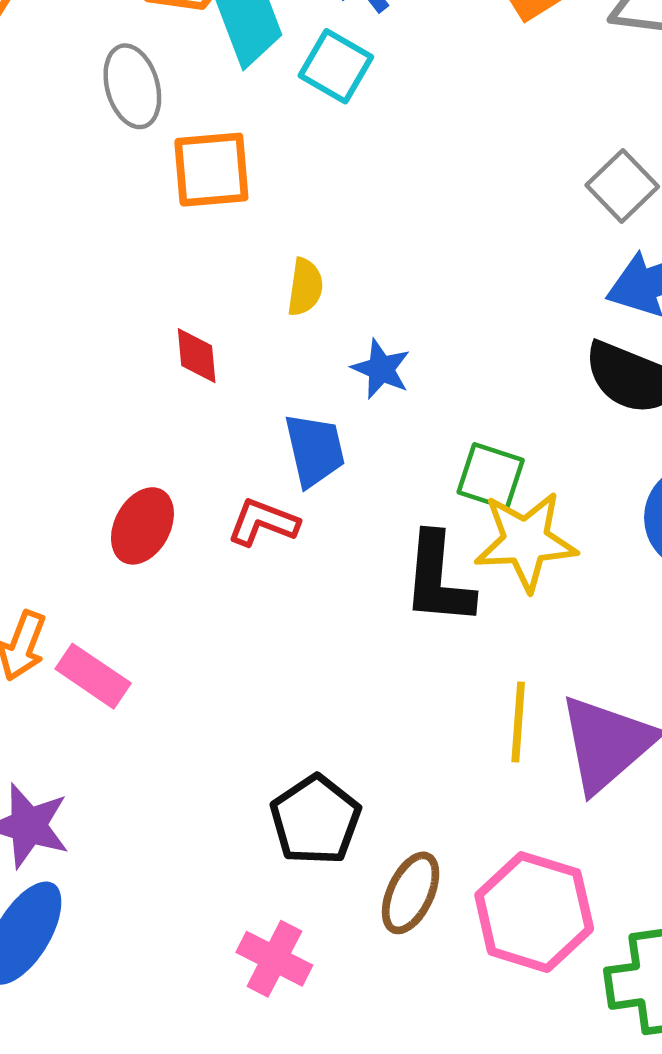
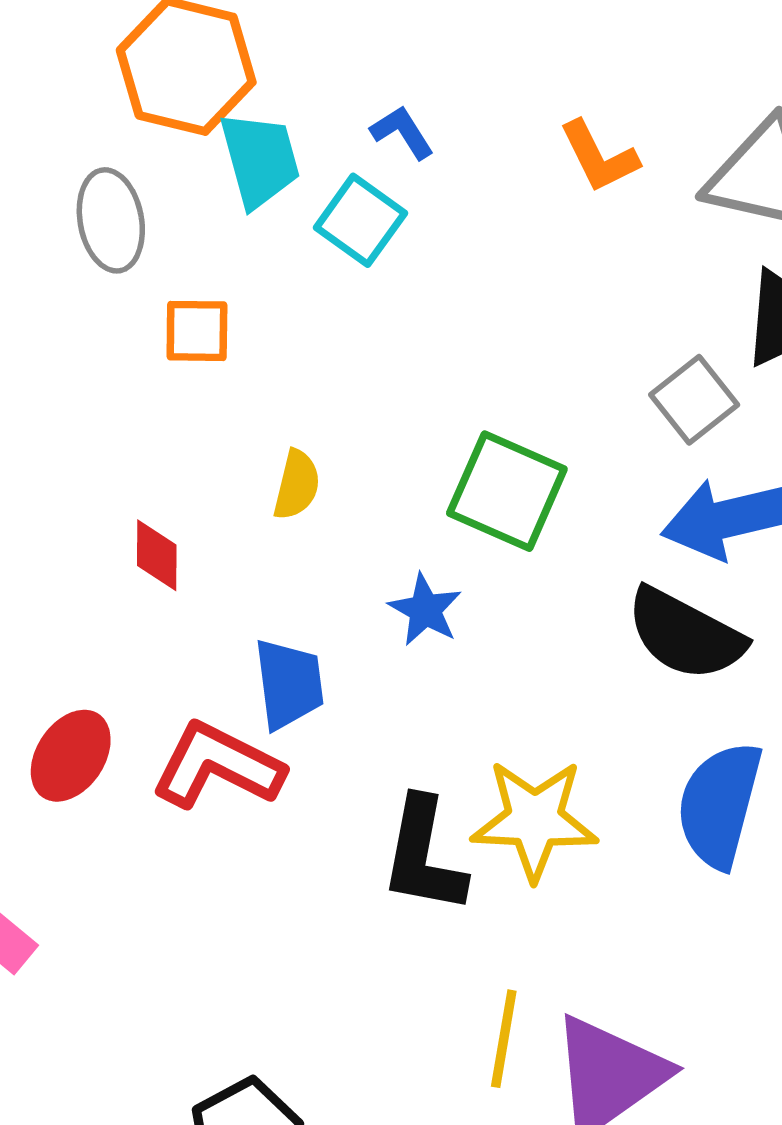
orange square: (211, 170) -> (197, 331), size x0.7
blue star: (381, 369) -> (425, 610), moved
green square: (491, 476) -> (507, 491), moved, size x1.4
red L-shape: (263, 522) -> (218, 766), size x1.5

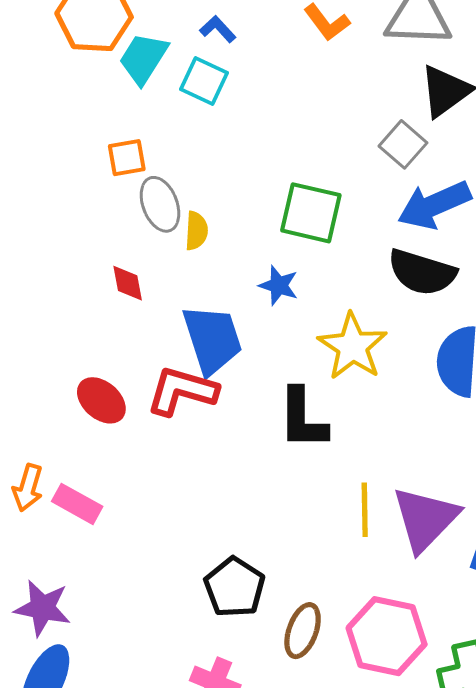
cyan trapezoid: (260, 160) -> (143, 58), turned -122
gray ellipse: (111, 220) -> (160, 204), moved
blue trapezoid: (289, 684) -> (212, 339), size x1.4
red ellipse: (71, 756) -> (101, 400), turned -72
yellow star: (534, 820) -> (353, 347), moved, turned -30

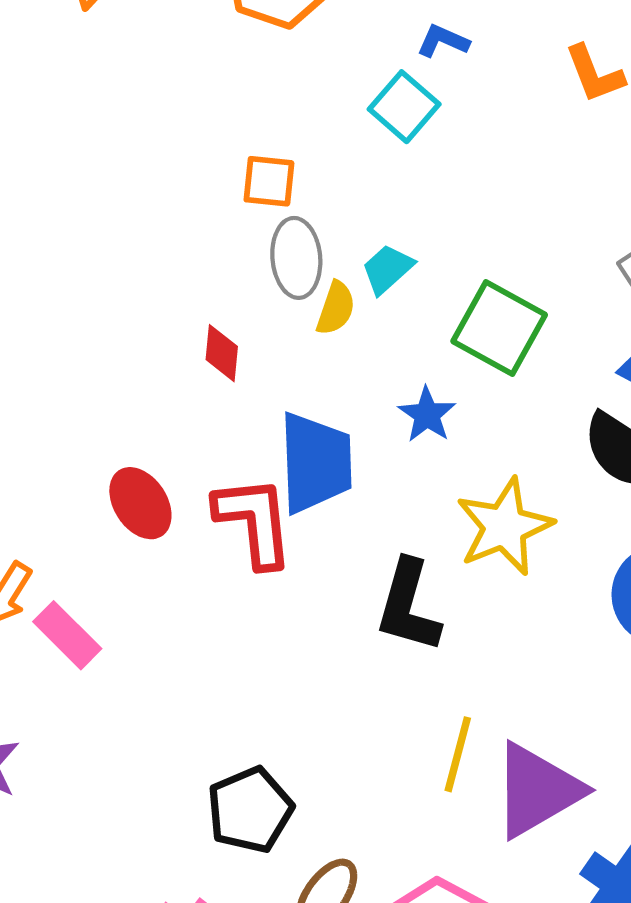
blue L-shape: (218, 29) -> (443, 41), turned -39
cyan trapezoid: (143, 58) -> (387, 269), moved, size x0.7
red L-shape: (182, 391) -> (254, 521), turned 52

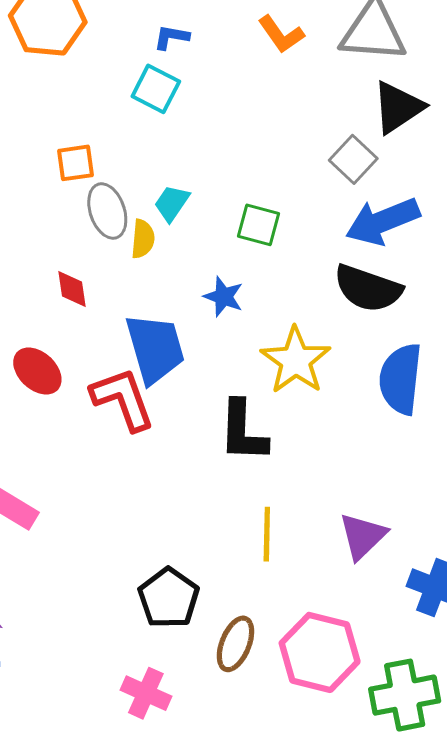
green square: (499, 328) -> (258, 225), size x0.7
red ellipse: (140, 503) -> (37, 371), moved
yellow line: (458, 754) -> (267, 534), moved
purple triangle: (537, 790) -> (363, 536), size x0.7

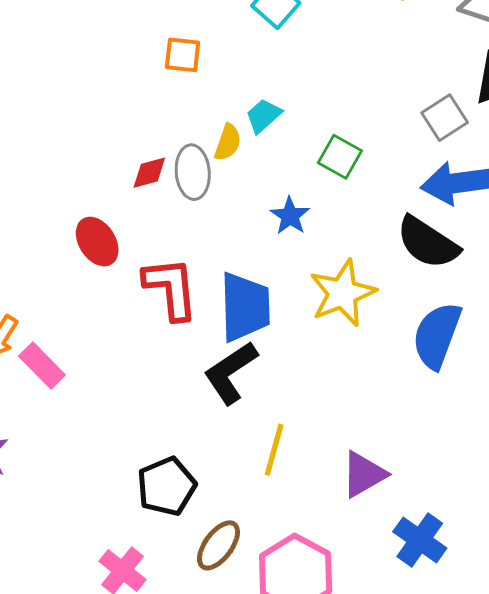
gray ellipse: (107, 211) -> (193, 172), moved
red diamond: (72, 289) -> (149, 173), turned 69
blue trapezoid: (155, 348) -> (245, 307), moved
black L-shape: (243, 431) -> (231, 373), moved, turned 40

